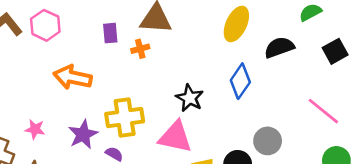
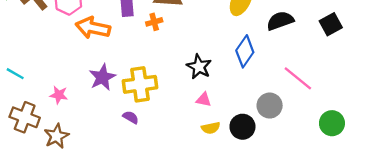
orange arrow: (73, 77) -> (93, 28), moved
pink line: (323, 111) -> (298, 78), moved
purple star: (83, 134) -> (102, 77), moved
pink triangle: (175, 137) -> (204, 100), moved, size x0.5

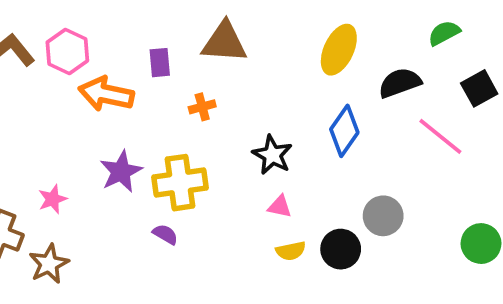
orange cross: (154, 22) -> (202, 107), moved
pink line: (298, 78) -> (440, 136), moved
pink star: (59, 95) -> (53, 199), turned -30

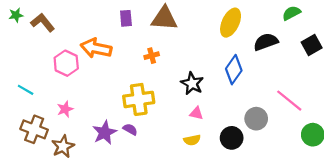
pink hexagon: (67, 51) -> (66, 63), moved
purple rectangle: (160, 63) -> (126, 18), moved
pink line: (440, 136) -> (289, 101), moved
purple star: (121, 171) -> (105, 133), moved
yellow semicircle: (291, 251) -> (192, 140), moved

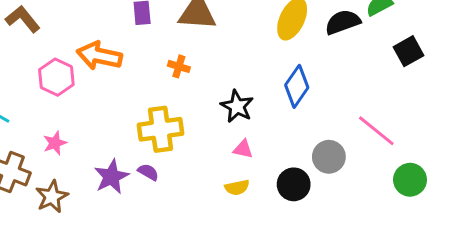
black semicircle: (266, 42) -> (343, 22), moved
orange cross: (152, 56) -> (179, 66), turned 32

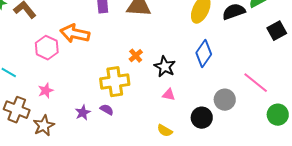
orange cross: (179, 66) -> (136, 56), moved, turned 32
purple star: (111, 177) -> (83, 113), size x0.7
yellow semicircle: (237, 187) -> (165, 131), moved, turned 42

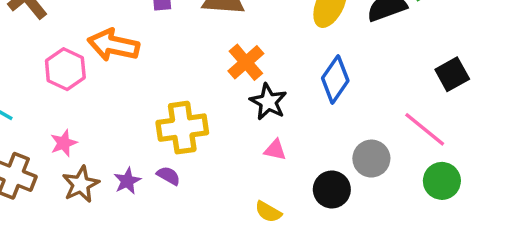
black square: (277, 31) -> (452, 74), moved
orange cross: (136, 56) -> (246, 62), moved, size x1.5
green circle: (278, 115) -> (442, 181), moved
brown star: (44, 126) -> (81, 184), moved

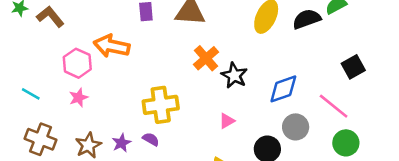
blue diamond: (335, 79) -> (283, 89), moved, turned 36
black star: (268, 102) -> (234, 75), moved
pink star: (64, 143) -> (78, 98), moved
pink triangle: (275, 150) -> (227, 121), turned -42

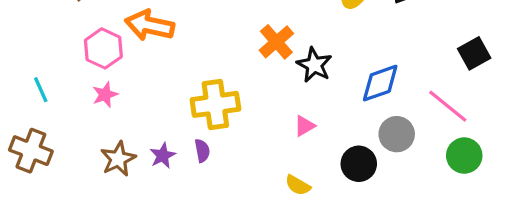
cyan line: (31, 94) -> (41, 90), turned 36
brown cross: (40, 139) -> (31, 151), moved
purple semicircle: (151, 139) -> (202, 151), turned 49

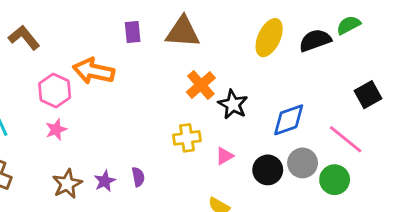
yellow cross: (215, 104) -> (187, 138), moved, size x0.7
green circle: (464, 156) -> (335, 180), moved
black circle: (359, 164) -> (268, 170), moved

